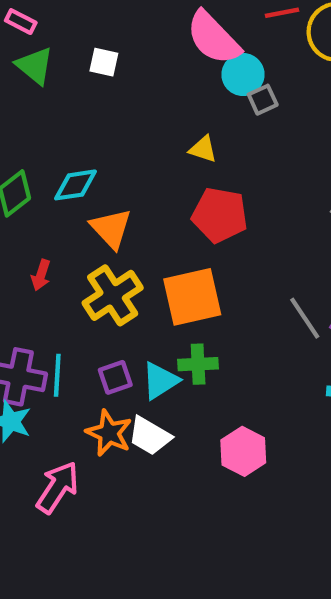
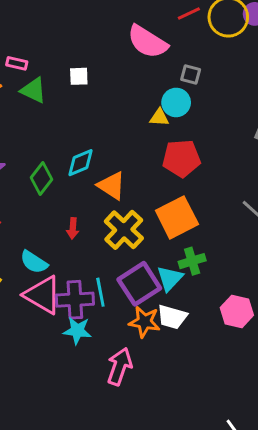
cyan circle: (243, 75) -> (176, 102), moved
gray square: (263, 100) -> (191, 75), turned -36
purple square: (115, 377) -> (139, 284), size x1.8

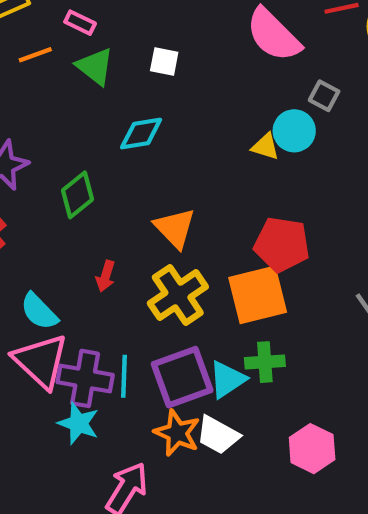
red pentagon: (181, 158) -> (282, 244), moved
cyan diamond: (81, 163) -> (141, 134), moved

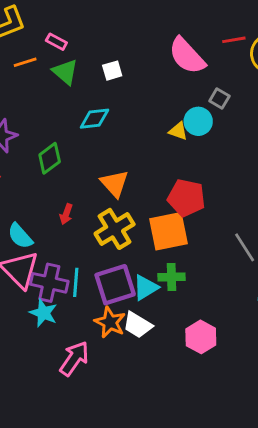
white square: (164, 62) -> (112, 71), turned -30

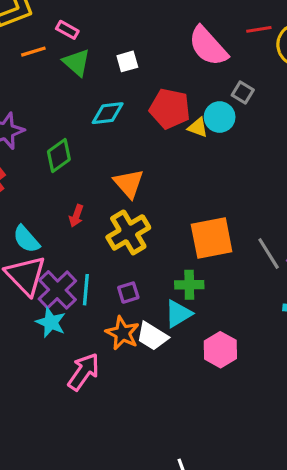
red pentagon: (186, 198) -> (170, 109), moved
orange square: (169, 231) -> (212, 238), moved
purple cross: (49, 283) -> (57, 290), turned 33
purple square: (115, 285) -> (128, 293), size x0.5
cyan triangle: (146, 288) -> (178, 314), moved

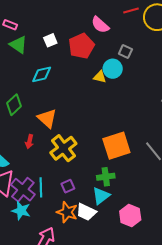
pink semicircle: (208, 46) -> (100, 25), size x0.7
red pentagon: (170, 109) -> (81, 46), moved, turned -30
orange triangle: (129, 183) -> (47, 118), moved

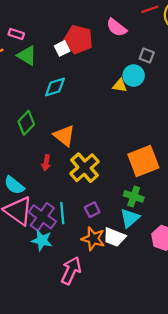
red pentagon: (81, 46) -> (78, 39), moved, turned -30
green cross: (106, 177) -> (134, 196), turned 30

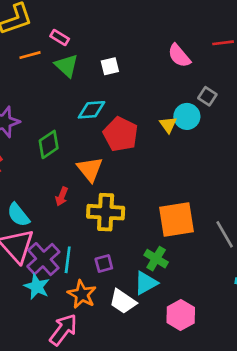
red pentagon: (78, 39) -> (121, 134), moved
yellow triangle: (120, 86) -> (168, 125), turned 32
yellow cross: (85, 168) -> (106, 212), turned 32
orange star: (93, 239) -> (82, 294), moved

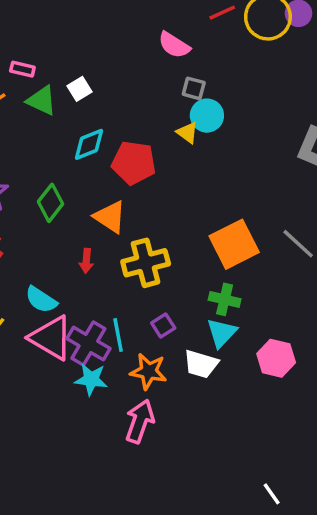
white square: (110, 66) -> (79, 89), moved
gray square: (207, 96) -> (194, 88), moved

